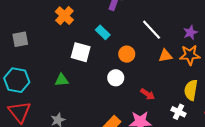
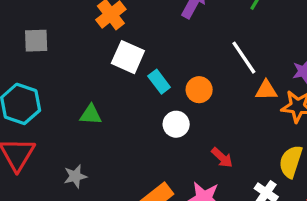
cyan rectangle: (103, 32) -> (159, 82), moved
white square: (81, 52) -> (128, 57), moved
orange triangle: (165, 56) -> (266, 90), moved

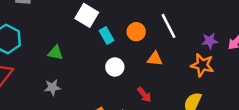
orange circle: (199, 90) -> (136, 32), moved
orange triangle: (266, 90) -> (155, 59), moved
gray star: (75, 176) -> (52, 87), moved

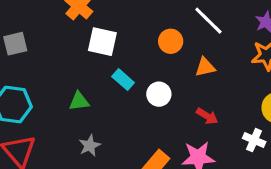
cyan rectangle: (107, 35) -> (123, 80), moved

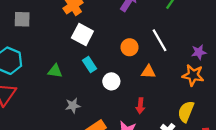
red arrow: (207, 116) -> (140, 106), turned 48
gray star: (90, 146) -> (73, 106), moved

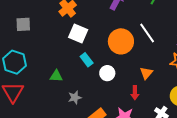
orange circle: (130, 47) -> (121, 41), size x1.6
green triangle: (55, 71) -> (56, 76), moved
orange triangle: (148, 72) -> (146, 73), moved, turned -48

